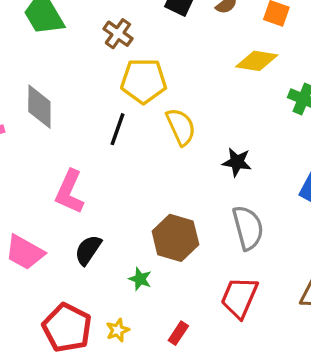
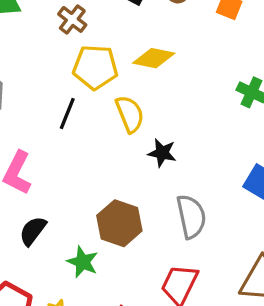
yellow diamond: (257, 61) -> (154, 58), moved
black star: (237, 162) -> (162, 153), moved
green star: (140, 279) -> (83, 262), size x1.4

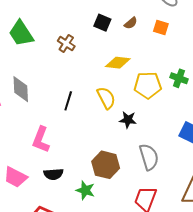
yellow pentagon: (95, 67) -> (148, 85), moved
black semicircle: (33, 231) -> (53, 174), turned -126

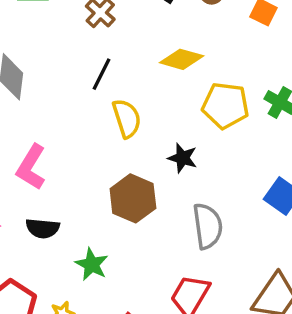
yellow semicircle: (106, 98) -> (127, 118), moved
black line: (68, 101) -> (102, 74), moved
brown hexagon: (106, 165) -> (133, 198), moved

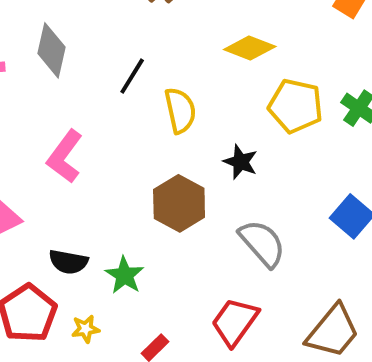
black line: (102, 74) -> (132, 76), moved
gray semicircle: (208, 226) -> (262, 243), turned -39
black semicircle: (43, 228) -> (68, 262), moved

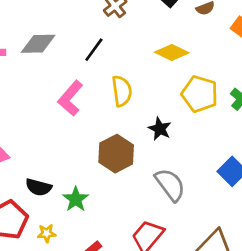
gray diamond: (51, 50) -> (38, 44), turned 72
black line: (132, 76) -> (94, 50), moved
pink L-shape: (65, 157) -> (70, 98), moved

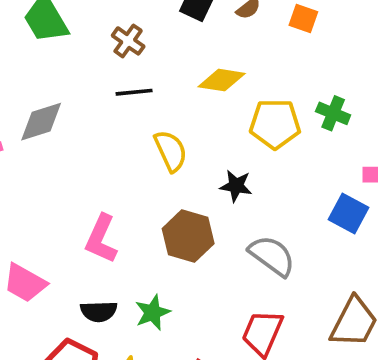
black line: (94, 50) -> (134, 92), moved, turned 65
pink L-shape: (70, 98) -> (101, 239), moved
green star: (76, 199) -> (153, 312), turned 30

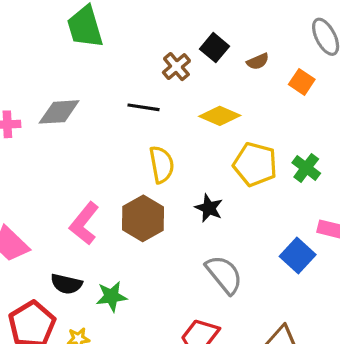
brown cross: (128, 41) -> (176, 67), moved
brown hexagon: (188, 236) -> (143, 218), moved

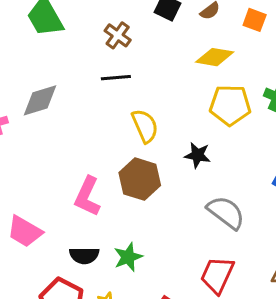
brown cross: (176, 67) -> (118, 35), moved
yellow diamond: (220, 116) -> (215, 57), moved

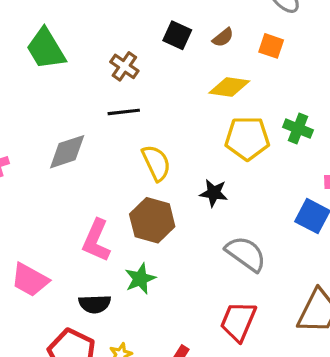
gray diamond: (40, 100) -> (67, 152), moved
green star: (128, 257) -> (140, 279), moved

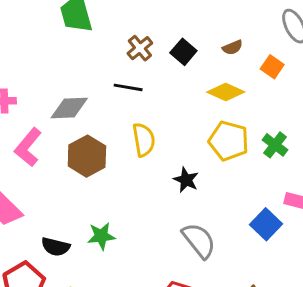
black square: (177, 35) -> (183, 52), moved
brown hexagon: (152, 220) -> (87, 156), moved
pink L-shape: (96, 240) -> (28, 147), moved

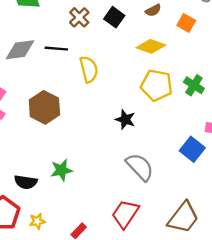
black line: (128, 87) -> (56, 49), moved
gray diamond: (69, 108) -> (20, 50), moved
yellow semicircle: (144, 140) -> (89, 69), moved

